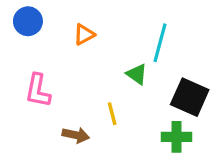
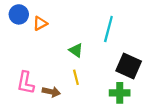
orange triangle: (84, 34) -> (40, 23), moved
green triangle: (137, 74) -> (76, 50), moved
pink L-shape: (38, 91) -> (26, 83), moved

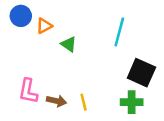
green triangle: (76, 50) -> (69, 44), moved
yellow line: (76, 77) -> (84, 102), moved

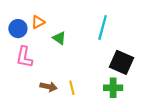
blue circle: (21, 16) -> (18, 29), moved
pink L-shape: (28, 91) -> (24, 57), moved

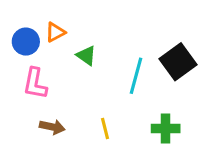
cyan line: (103, 27) -> (136, 76), moved
black square: (122, 62) -> (178, 62), moved, turned 30
brown arrow: (49, 87) -> (52, 127), moved

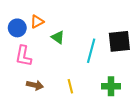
black square: (178, 62) -> (119, 41), turned 30

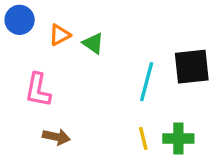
blue circle: (17, 28) -> (20, 20), moved
green triangle: (58, 37) -> (93, 43), moved
yellow line: (70, 86) -> (143, 138), moved

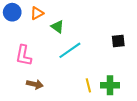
orange triangle: (60, 35) -> (37, 13), moved
black square: (192, 67) -> (118, 41), size x0.6
cyan line: (147, 82) -> (70, 50), moved, turned 40

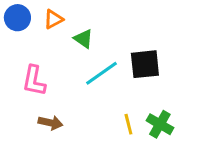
black square: (118, 41) -> (145, 64), moved, size x1.5
green cross: (110, 85) -> (160, 124), turned 30

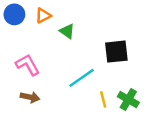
cyan line: (101, 73) -> (82, 78), moved
pink L-shape: (34, 81) -> (28, 65), turned 140
brown arrow: (50, 123) -> (30, 97), moved

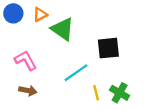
green triangle: (67, 31) -> (63, 29), size x1.6

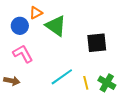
blue circle: (13, 13) -> (20, 26), moved
cyan line: (76, 73) -> (62, 77), moved
brown arrow: (28, 91) -> (12, 81), moved

